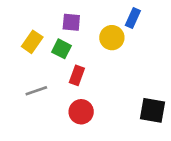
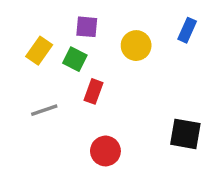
blue rectangle: (133, 18) -> (187, 30), moved
red circle: (81, 112) -> (105, 151), moved

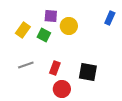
yellow circle: (136, 46) -> (69, 26), moved
red rectangle: (94, 91) -> (55, 68), moved
black square: (185, 134) -> (88, 72), moved

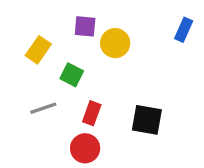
green square: (44, 35) -> (72, 75), moved
red circle: (62, 89) -> (85, 148), moved

